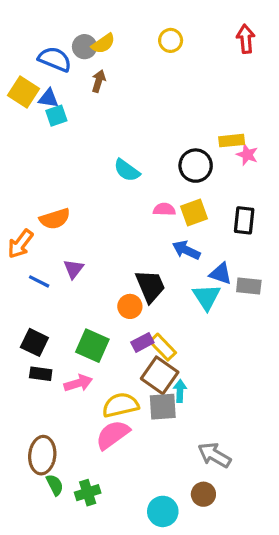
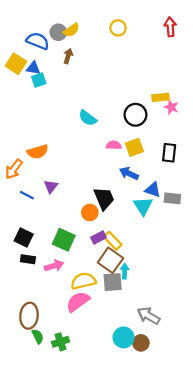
cyan circle: (163, 511) -> (124, 337), moved

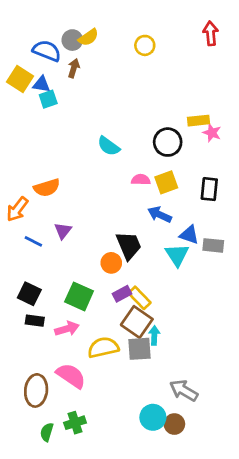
yellow circle: (118, 28) -> (145, 45), moved
brown arrow: (68, 56) -> (74, 68), moved
pink semicircle: (78, 302) -> (71, 376), moved, turned 70
green semicircle: (38, 336) -> (47, 432), moved, turned -136

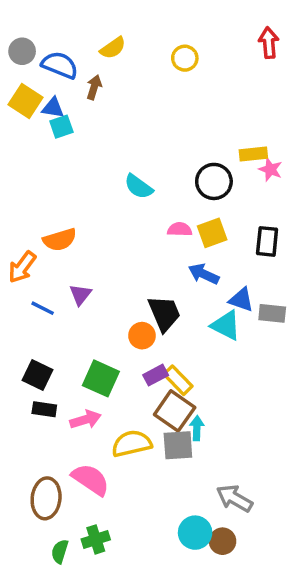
gray circle: (72, 40) -> (22, 51), moved
cyan triangle: (177, 255) -> (226, 325), turned -30

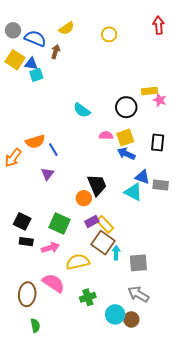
blue arrow: (204, 274) -> (126, 154), moved
blue line: (43, 308) -> (53, 150), moved, turned 32
gray square: (178, 445) -> (138, 263), moved
green cross: (96, 539) -> (88, 297), moved
green semicircle: (60, 551) -> (35, 326), turned 152

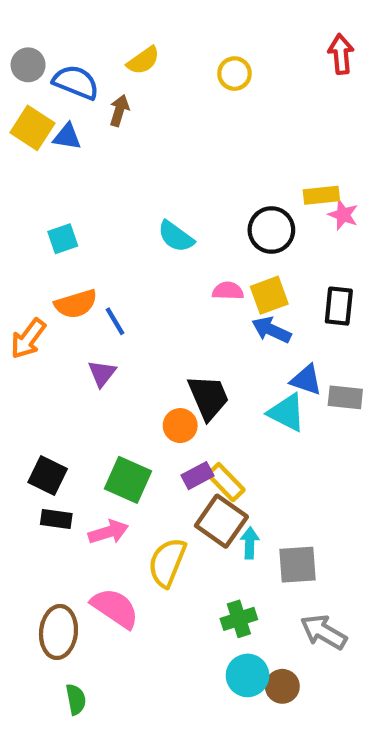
cyan square: (36, 75) -> (63, 239), moved
yellow semicircle: (78, 262) -> (167, 562), turned -55
gray arrow: (138, 294) -> (324, 632), moved
green cross: (88, 297) -> (239, 619), moved

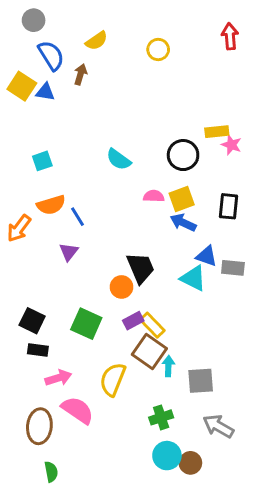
gray circle: (28, 65) -> (34, 20), moved
blue semicircle: (76, 82) -> (51, 55), turned 36
pink arrow: (108, 532) -> (58, 378), moved

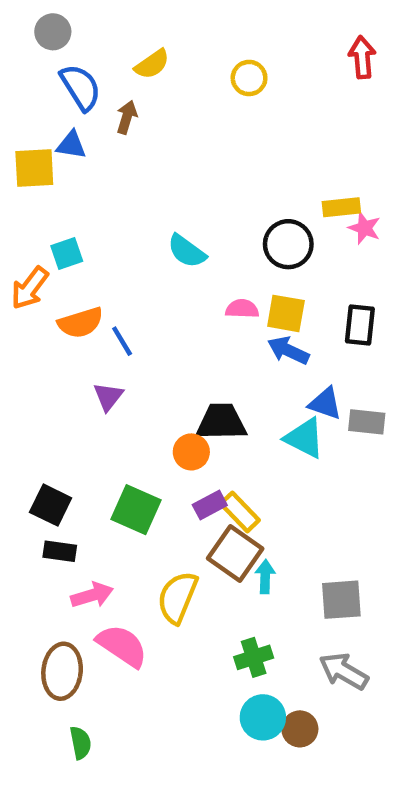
yellow square: (22, 86) -> (34, 168), moved, turned -36
yellow square: (182, 199) -> (286, 313), turned 30
orange arrow: (19, 228) -> (30, 288), moved
black trapezoid: (141, 268) -> (221, 422), turned -68
gray square: (201, 381) -> (341, 600), moved

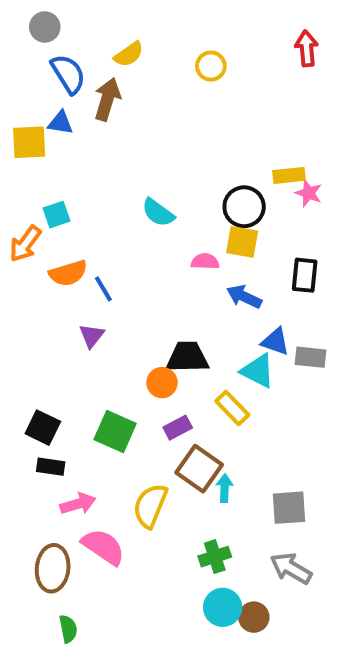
brown arrow: (127, 117) -> (107, 99), size x1.5
yellow square: (286, 313) -> (242, 242), moved
yellow rectangle: (240, 512) -> (232, 408), moved

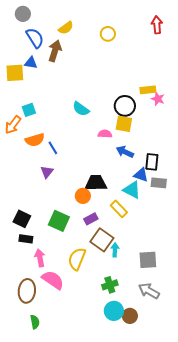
black rectangle: (305, 275) -> (152, 162), moved
pink arrow: (78, 504) -> (40, 258), turned -84

